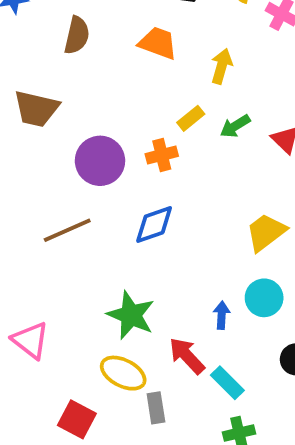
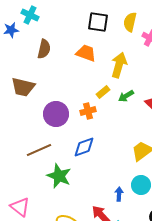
yellow arrow: (222, 66) -> (119, 65), size x1.4
green star: (131, 315) -> (59, 176), moved

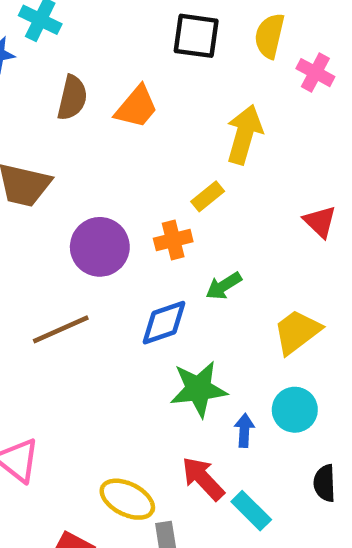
orange trapezoid: (86, 53) -> (137, 107), moved, turned 110
green arrow: (126, 96) -> (224, 286), moved
green star: (59, 176) -> (198, 389), moved, turned -30

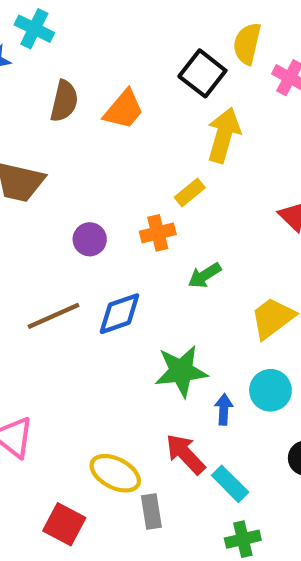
black square: (196, 36) -> (202, 73), moved, turned 30
purple circle: (100, 247) -> (90, 239), size x0.6
blue diamond: (164, 323) -> (119, 314), moved

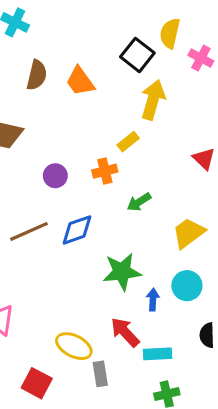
orange trapezoid: (124, 110) -> (80, 81), turned 104
cyan rectangle: (230, 484) -> (158, 354), turned -48

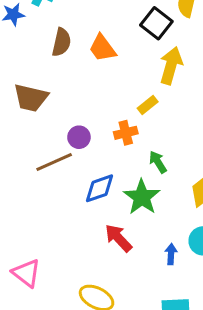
green arrow: (139, 202) -> (158, 162), turned 90
brown line: (29, 231) -> (54, 162), moved
green star: (122, 272) -> (142, 197), moved, turned -30
red arrow: (125, 332) -> (118, 238), moved

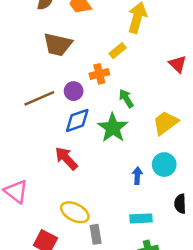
brown trapezoid: (31, 98) -> (58, 45), moved
purple circle: (79, 137) -> (74, 91), moved
red arrow: (118, 238) -> (66, 158), moved

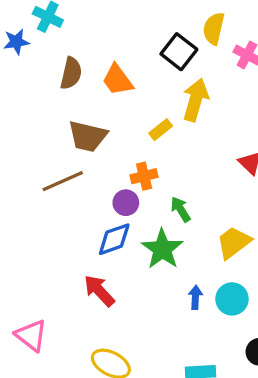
yellow rectangle: (118, 51) -> (161, 130), moved
purple circle: (74, 91) -> (126, 203), moved
brown line: (39, 98) -> (63, 181), moved
blue arrow: (137, 176) -> (195, 297), moved

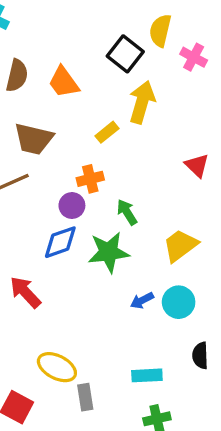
green star: (162, 249) -> (109, 252), turned 30
red arrow: (99, 291) -> (25, 292), moved
blue arrow: (195, 297) -> (142, 300), turned -120

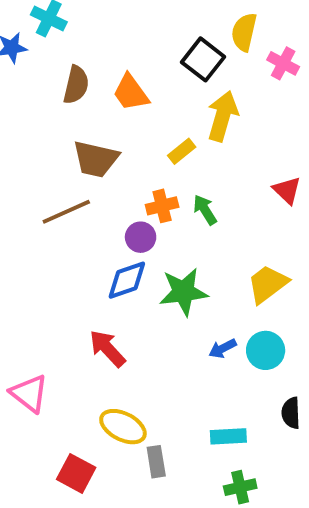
green arrow: (127, 212) -> (205, 210), moved
red arrow: (25, 292) -> (107, 348), moved

